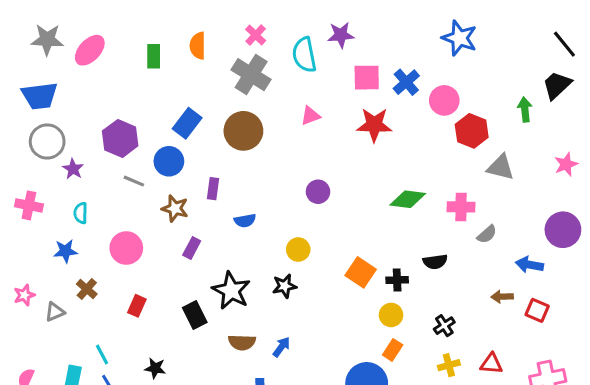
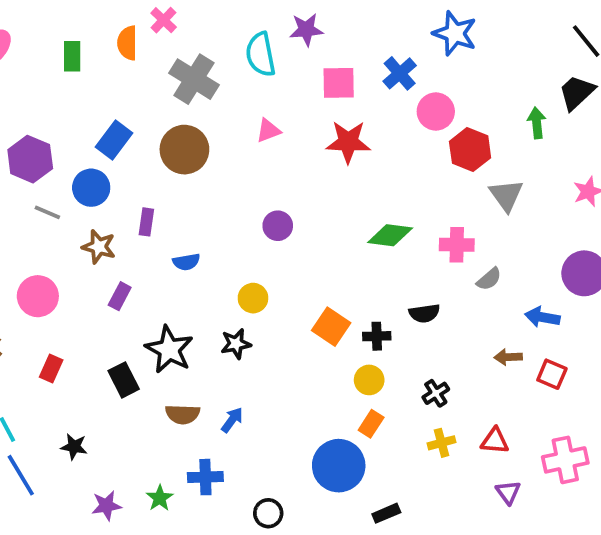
pink cross: (256, 35) -> (164, 20), moved
blue cross: (406, 82) -> (400, 73), moved
gray triangle: (501, 167) -> (506, 195), turned 40

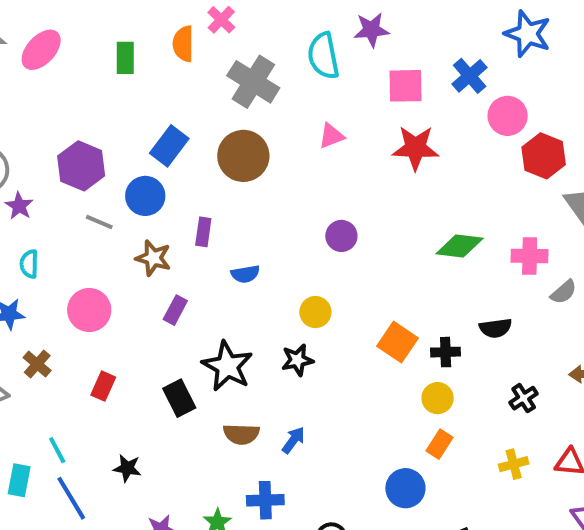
black cross: (436, 393) -> (524, 398), moved
blue circle: (339, 466) -> (405, 488), size x0.7

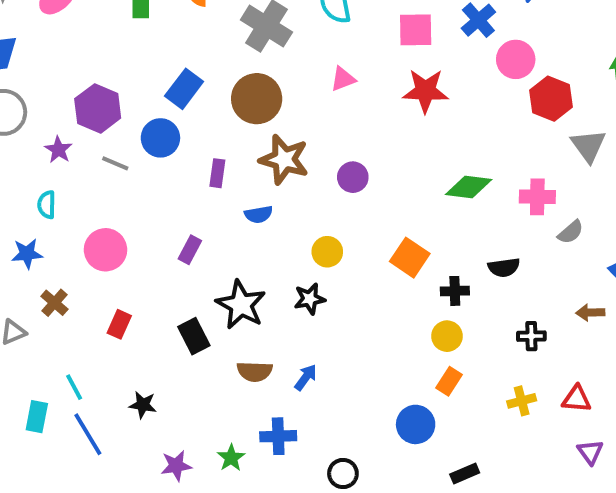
purple star: (19, 206) -> (58, 150), moved
brown star: (153, 258) -> (284, 159), moved, size x1.4
orange square: (397, 342) -> (410, 258), moved
black cross: (524, 398) -> (531, 336), turned 32

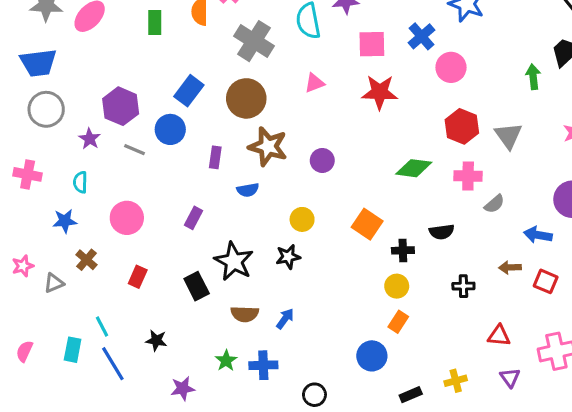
red hexagon: (551, 99) -> (462, 126), moved
yellow cross: (522, 401) -> (456, 381), moved
green star: (231, 458) -> (226, 361), moved

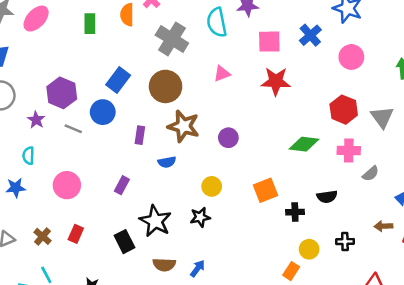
pink circle: (451, 67) -> (351, 57), moved
orange square: (367, 224) -> (265, 190), turned 35
brown cross: (86, 260) -> (42, 236), moved
yellow circle: (397, 286) -> (309, 249), moved

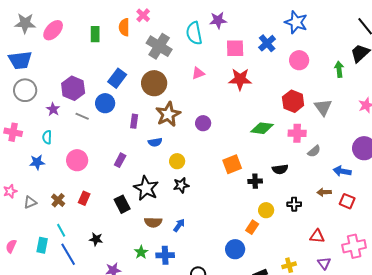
brown star: (183, 126) -> (168, 114), turned 30
yellow circle: (212, 186) -> (177, 161), moved

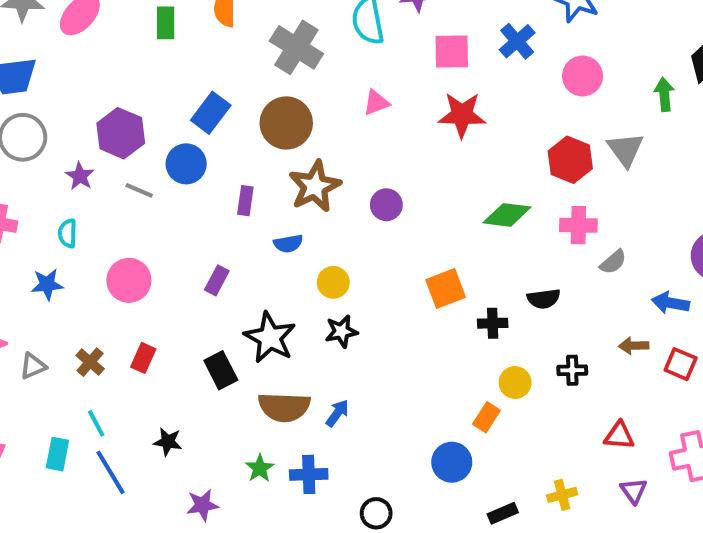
gray triangle: (323, 107) -> (625, 150), moved
brown semicircle: (153, 222) -> (284, 407), size x1.4

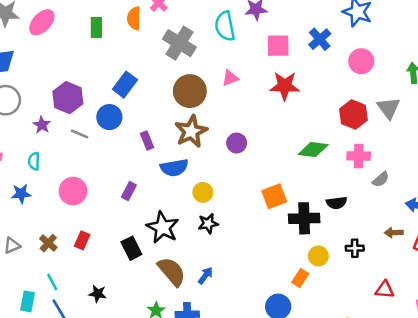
brown circle: (286, 123) -> (190, 91), moved
purple rectangle: (245, 201) -> (147, 140), turned -30
blue semicircle: (288, 244) -> (174, 168), size x1.5
black cross: (493, 323) -> (304, 218), size x1.6
brown semicircle: (284, 407) -> (172, 272), turned -132

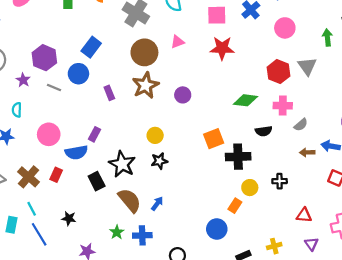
blue semicircle: (174, 168) -> (76, 152), moved
black semicircle: (337, 203) -> (264, 131), moved
brown arrow: (394, 233) -> (307, 152), moved
brown cross: (48, 243) -> (28, 177), size x1.5

